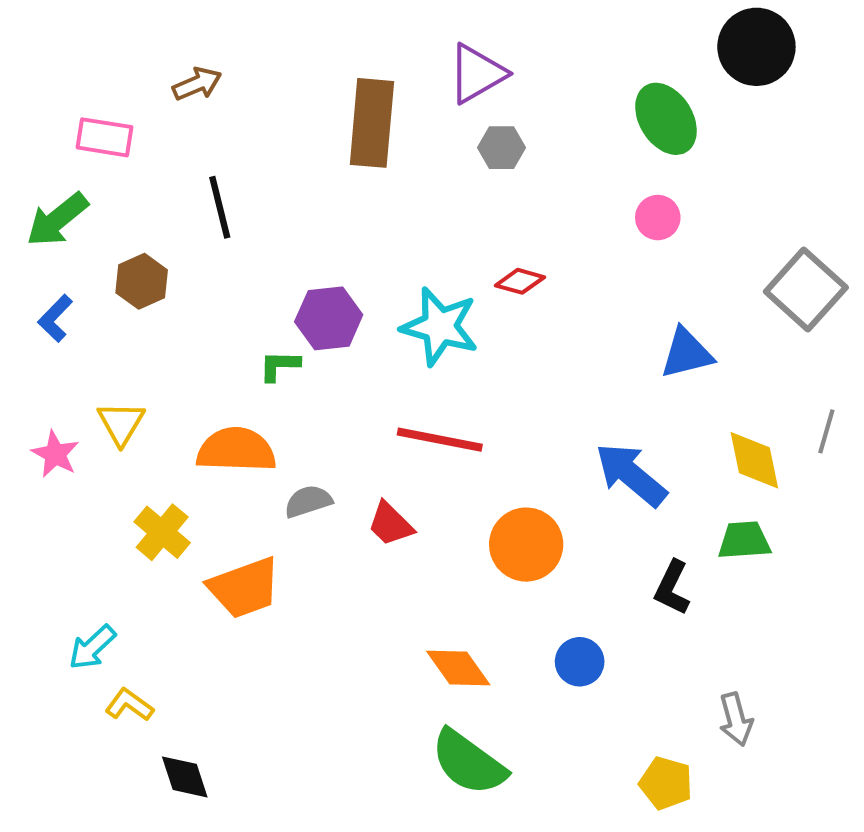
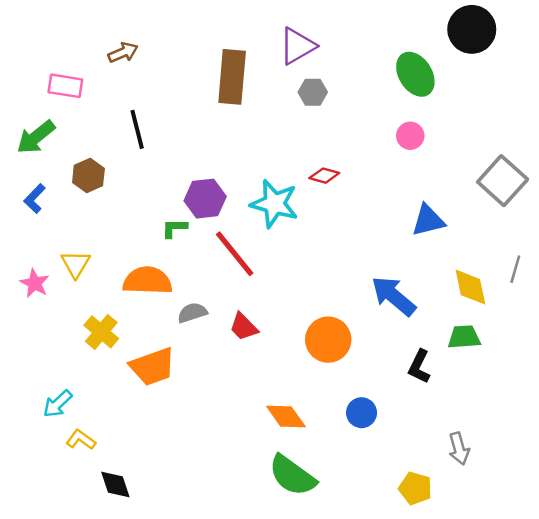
red line: (440, 440) -> (235, 254), moved, turned 40

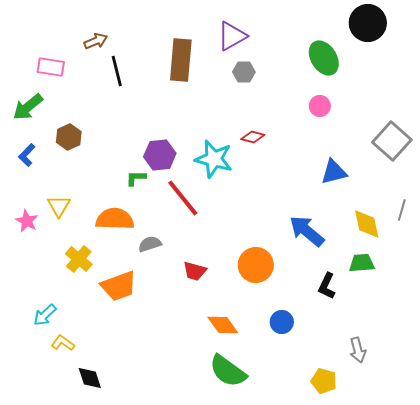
black line: (137, 129) -> (117, 71), moved
red trapezoid: (244, 327) -> (195, 271), moved, turned -30

